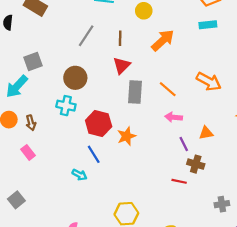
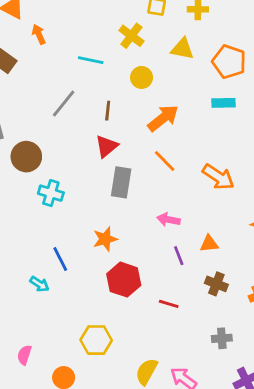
brown circle: (75, 78) -> (26, 157), moved
orange line: (168, 89) -> (165, 161), moved
cyan cross: (66, 106) -> (51, 193), moved
red hexagon: (99, 123) -> (124, 280), moved
brown cross: (196, 164) -> (216, 284), moved

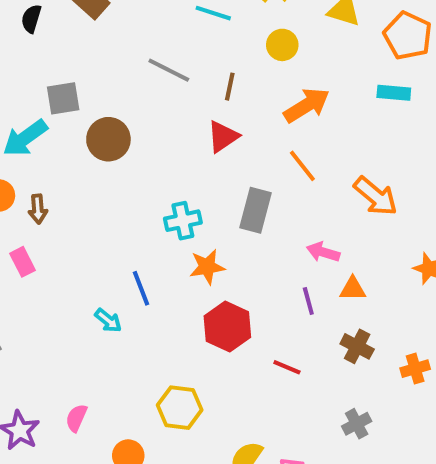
gray line: (64, 104) -> (169, 70), turned 72
gray rectangle: (121, 182) -> (256, 210), moved
cyan cross: (51, 193) -> (183, 221), moved, turned -35
pink arrow: (168, 220) -> (323, 252), moved
gray cross: (222, 338) -> (357, 424), turned -30

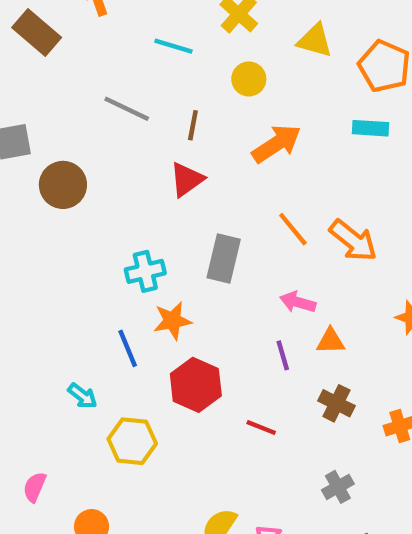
orange line: (302, 166) -> (293, 229), moved
blue line: (141, 288) -> (128, 348), moved
cyan arrow: (108, 320) -> (83, 396), moved
yellow hexagon: (180, 408) -> (132, 441), moved

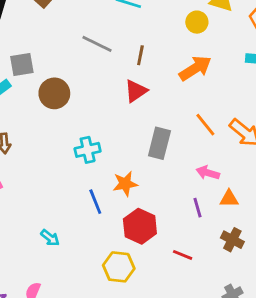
yellow circle: (249, 79) -> (197, 22), moved
cyan cross: (145, 271) -> (88, 150), moved
cyan arrow: (83, 396) -> (50, 238), moved
yellow hexagon: (132, 441) -> (119, 267), moved

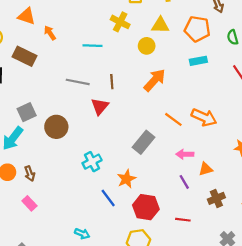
red triangle: (136, 91) -> (100, 106), moved
gray rectangle: (159, 143) -> (143, 142), turned 40
brown cross: (232, 240) -> (216, 198), turned -35

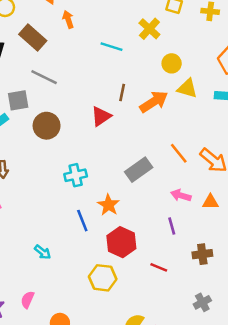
yellow triangle: (160, 25) -> (187, 88), moved
orange arrow: (155, 80) -> (154, 102), moved
gray line: (78, 82) -> (44, 77), moved
orange triangle: (206, 169) -> (210, 202), moved
orange star: (126, 179) -> (108, 205), turned -30

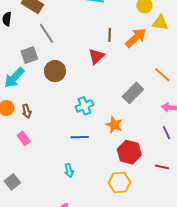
gray line: (44, 77) -> (46, 33), turned 40
blue line: (82, 221) -> (80, 137), moved, turned -60
cyan arrow: (43, 252) -> (69, 171), turned 48

